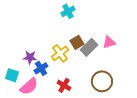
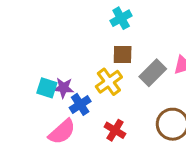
brown square: (77, 42) -> (123, 55), moved, turned 32
cyan square: (12, 75) -> (47, 88), moved

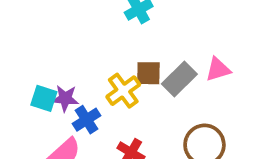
brown square: (123, 55) -> (148, 73), moved

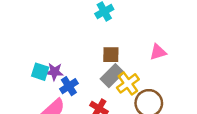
gray rectangle: (179, 79) -> (112, 76), moved
yellow cross: (123, 91) -> (128, 83), moved

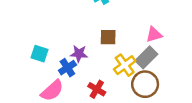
purple star: (55, 72) -> (79, 54), moved
gray rectangle: (112, 76) -> (146, 57), moved

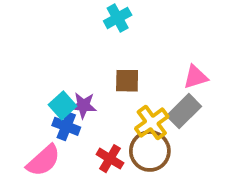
cyan square: (39, 54) -> (62, 105), moved, turned 30
blue cross: (67, 68) -> (66, 126), turned -36
brown circle: (145, 84) -> (150, 151), moved

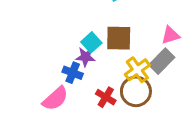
brown square: (127, 81) -> (119, 38), size x1.4
cyan square: (62, 105) -> (91, 42), moved

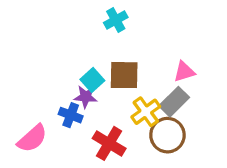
brown circle: (136, 91) -> (167, 135), moved
red cross: (106, 97) -> (109, 143), size x1.4
pink semicircle: (55, 99) -> (32, 138), moved

